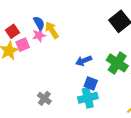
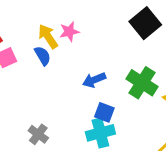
blue semicircle: (39, 23) -> (43, 56), moved
pink star: (39, 35) -> (69, 32), moved

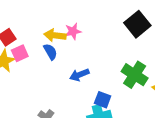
yellow arrow: (48, 36) -> (55, 35), turned -50
blue arrow: (94, 80) -> (79, 75), moved

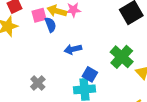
pink square: (20, 53) -> (39, 15), moved

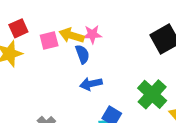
blue semicircle: (50, 25) -> (82, 54), moved

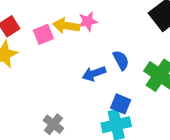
blue semicircle: (82, 54) -> (121, 60), moved

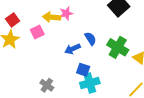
pink square: (43, 34) -> (37, 32), moved
blue square: (121, 104) -> (83, 70), moved

